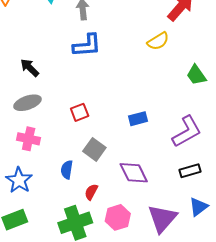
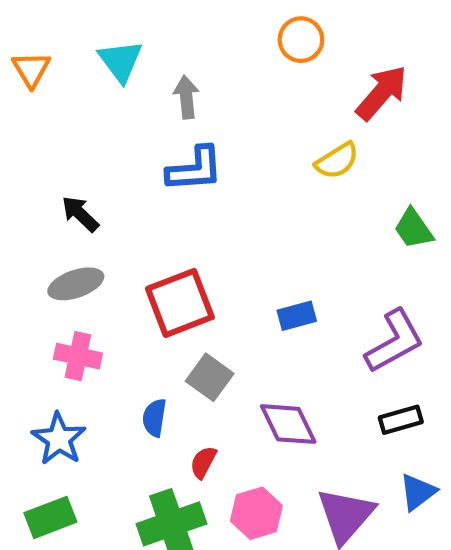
red square: (80, 112) -> (180, 303), size x1.8

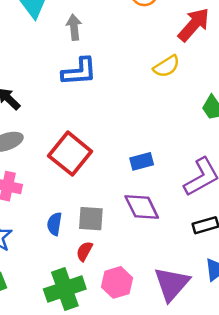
red square: (180, 303) -> (70, 154), turned -30
gray square: (210, 377) -> (91, 219), moved, turned -32
purple diamond: (288, 424) -> (142, 207), moved

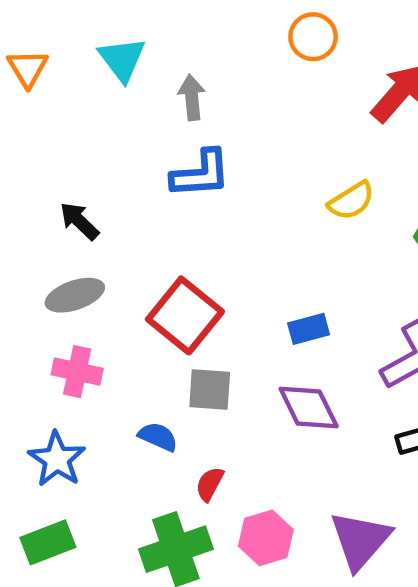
yellow semicircle: (166, 66) -> (351, 201), moved
gray square: (91, 219) -> (210, 390), moved
blue semicircle: (54, 224) -> (158, 437), turned 105

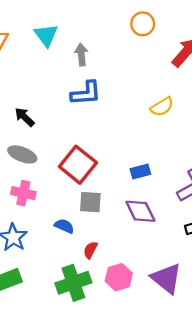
gray ellipse: (75, 295) -> (22, 154), turned 40
purple triangle: (360, 540) -> (167, 278), turned -32

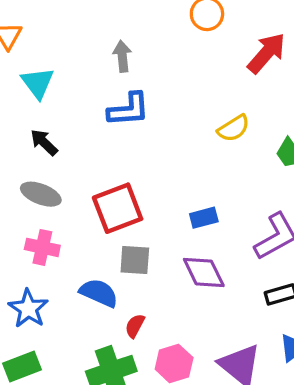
cyan triangle: (46, 35) -> (38, 83), moved
red square: (78, 165) -> (118, 208), turned 30
blue semicircle: (64, 226) -> (99, 293), size x1.4

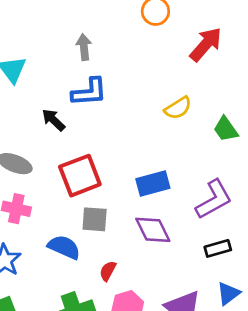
black arrow: (44, 142) -> (53, 120), moved
blue rectangle: (204, 218) -> (153, 183), size x1.4
red semicircle: (135, 326) -> (108, 271), moved

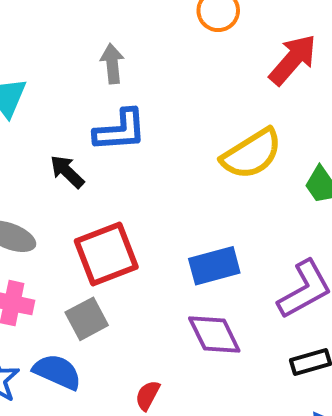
yellow semicircle: (178, 108) -> (252, 154), size x1.5
gray square: (95, 219) -> (87, 319), moved, turned -32
blue semicircle: (64, 247) -> (57, 372), moved

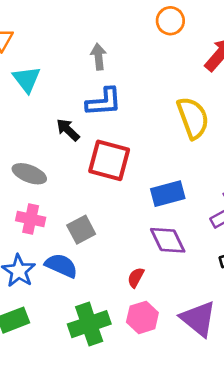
yellow semicircle: (252, 154) -> (193, 118), turned -78
red square: (106, 254) -> (109, 160), moved, turned 36
red semicircle: (148, 395) -> (136, 278), moved

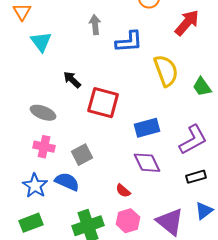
blue L-shape: (104, 102) -> (129, 42), moved
red semicircle: (136, 278) -> (123, 191), turned -77

